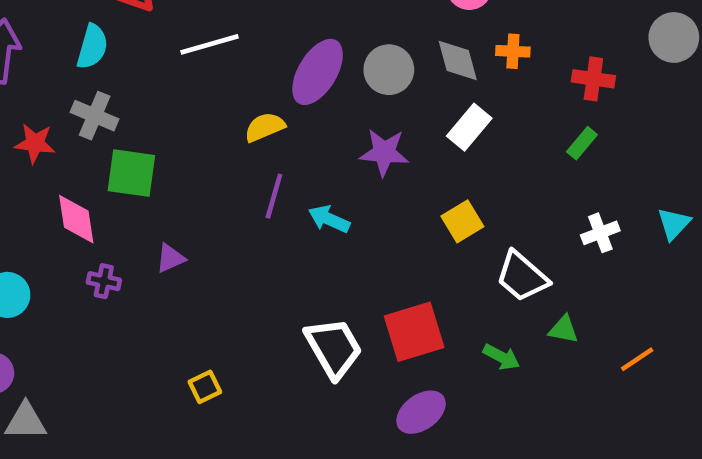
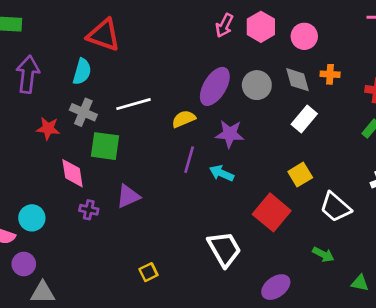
white line: (210, 44) -> (134, 104), moved
purple star: (384, 152) -> (230, 134), moved
purple triangle: (170, 258) -> (128, 196), size x1.4
green triangle: (564, 329) -> (360, 283), moved
red square: (414, 332) -> (272, 212), moved, turned -33

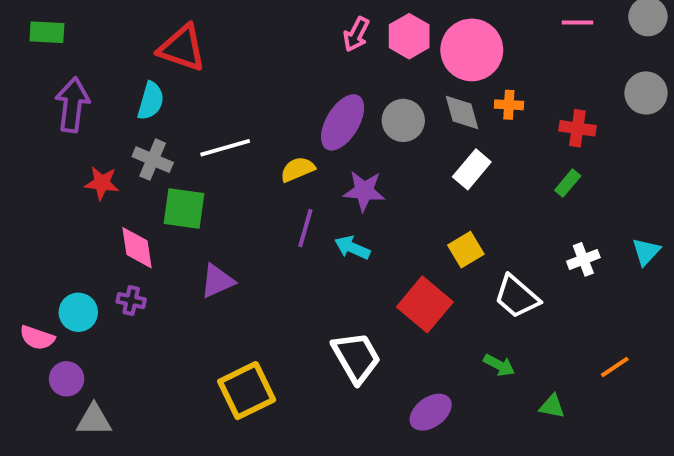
pink circle: (304, 36) -> (472, 50), size x1.6
purple cross: (89, 210) -> (131, 301), moved
yellow square: (148, 272) -> (247, 391), size x2.0

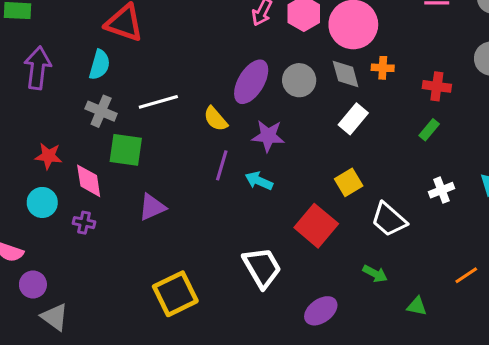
yellow semicircle: (298, 169) -> (216, 119), turned -108
red star: (102, 183) -> (48, 156), moved
cyan circle: (78, 312) -> (42, 202), moved
gray triangle: (94, 420) -> (55, 317), turned 36

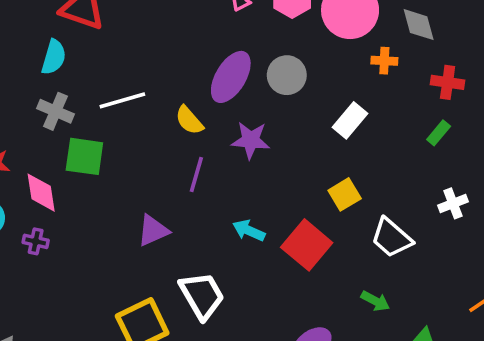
gray diamond: (346, 74) -> (419, 25), moved
cyan arrow: (259, 181) -> (249, 231), moved
purple triangle: (152, 207) -> (153, 231), moved
white trapezoid: (262, 267) -> (202, 296), moved

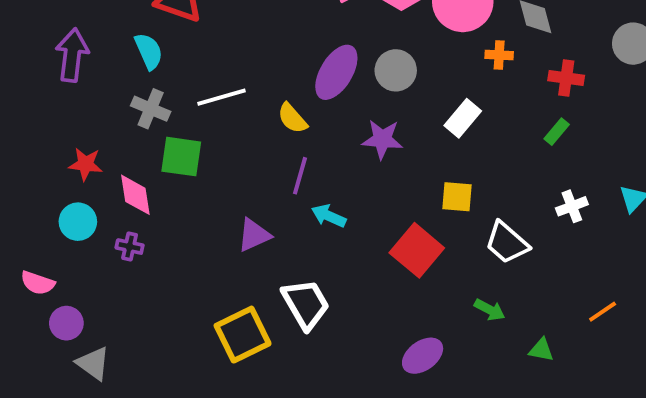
cyan semicircle: (54, 57) -> (149, 51), turned -40
purple star: (251, 140) -> (382, 139), moved
yellow square: (345, 194) -> (457, 197), turned 36
cyan arrow: (249, 231) -> (329, 216), moved

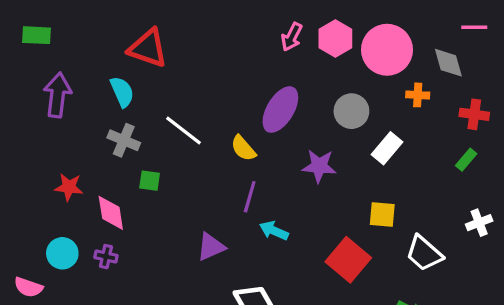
gray circle: (396, 70) -> (351, 111), moved
white line: (221, 97) -> (183, 131), turned 54
green square: (181, 157) -> (150, 181), size x0.6
cyan circle: (78, 222) -> (62, 253), moved

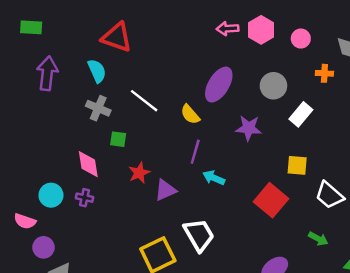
pink arrow: (292, 37) -> (227, 29), turned 60
pink circle: (387, 50) -> (301, 39), size x0.5
red star: (69, 187) -> (139, 173), moved, turned -30

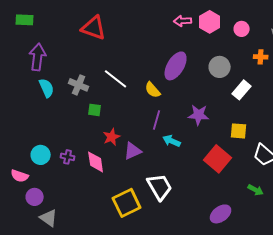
cyan semicircle: (97, 71) -> (47, 88), moved
purple star: (249, 128) -> (199, 115), moved
pink diamond: (88, 164) -> (96, 162), moved

